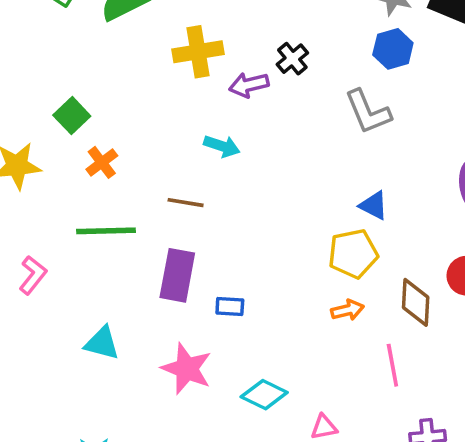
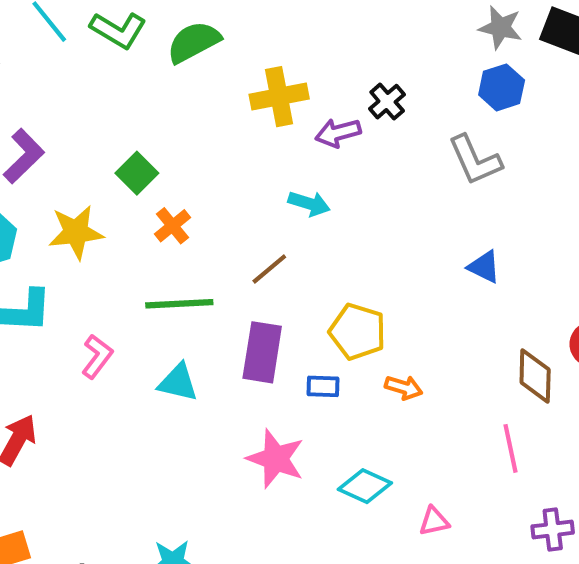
brown line: (186, 203) -> (269, 269), turned -48
yellow pentagon: (353, 254) -> (358, 332), moved, turned 30
orange arrow: (348, 310) -> (404, 388), moved, turned 32
cyan triangle: (102, 343) -> (178, 382), moved

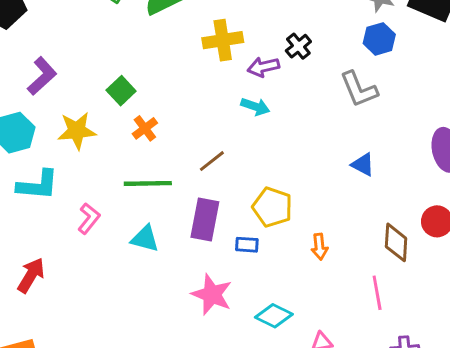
cyan arrow: (309, 204) -> (255, 107), moved
orange arrow: (404, 388) -> (319, 247), moved, turned 65

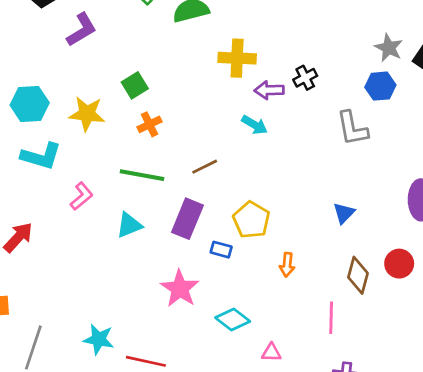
purple L-shape: (42, 76) -> (82, 30), moved
blue triangle: (363, 164) -> (344, 213), moved, turned 35
cyan triangle: (145, 239) -> (129, 225), turned -48

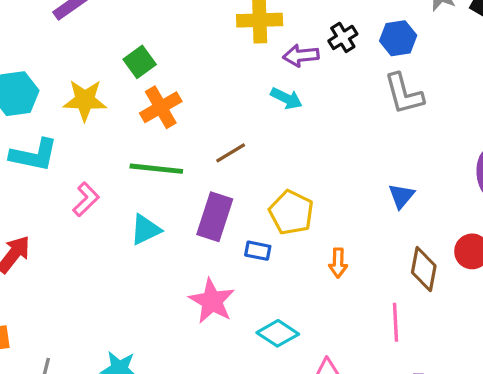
blue hexagon: (380, 86) -> (398, 38), moved
orange cross: (150, 124) -> (161, 107), size x1.4

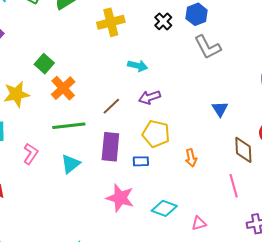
purple arrow: (301, 56) -> (149, 97), moved

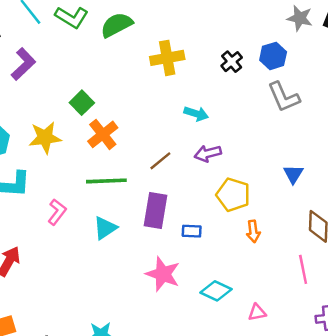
yellow pentagon: (156, 134) -> (233, 195), moved

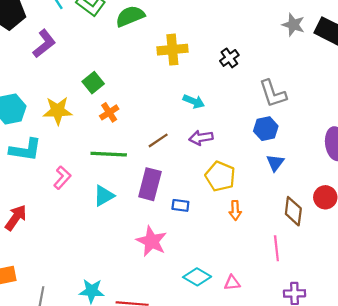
blue hexagon: (273, 56) -> (266, 129), moved
orange cross: (103, 134) -> (109, 112), size x0.7
cyan diamond: (216, 291) -> (197, 277), moved

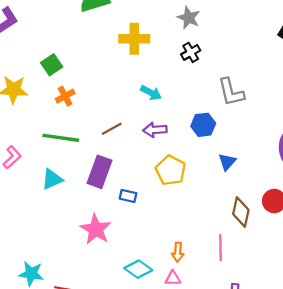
gray star: (293, 25) -> (189, 18), moved
blue hexagon: (266, 129) -> (203, 125), moved
orange arrow: (235, 210) -> (178, 252), moved

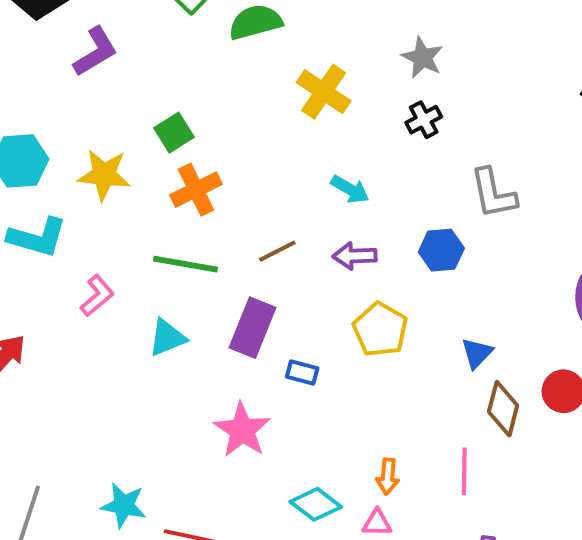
yellow cross: (134, 39) -> (324, 92), turned 32
orange cross: (65, 96) -> (196, 190), size x1.4
blue triangle: (227, 162) -> (477, 353), moved

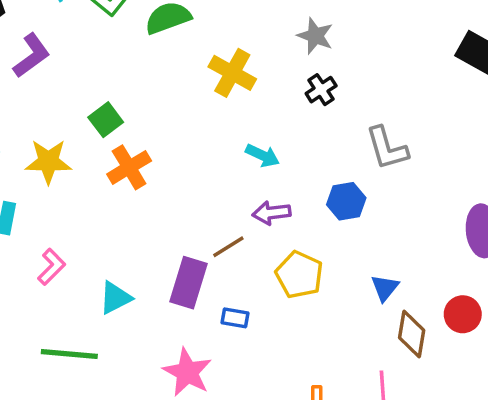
brown line: (277, 251) -> (228, 247), moved
green line: (185, 264) -> (69, 354), moved

